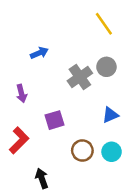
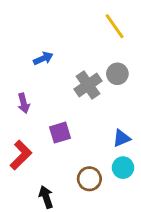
blue triangle: (110, 115) -> (122, 138), moved
brown circle: (82, 151) -> (89, 179), moved

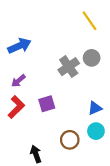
blue arrow: (43, 58) -> (19, 46), moved, size x1.5
purple arrow: (24, 103) -> (18, 81), turned 64
red L-shape: (21, 155) -> (16, 107), moved

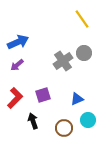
purple arrow: (18, 81) -> (17, 65), moved
blue triangle: (95, 108) -> (77, 99), moved
black arrow: (36, 154) -> (33, 121), moved

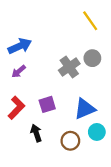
blue triangle: (77, 99) -> (85, 109), size x1.5

